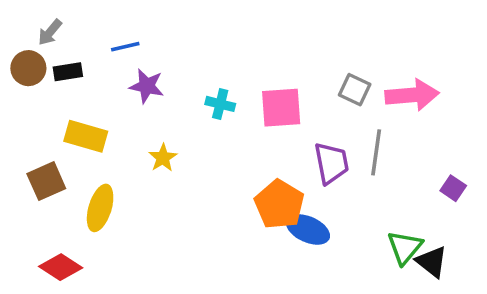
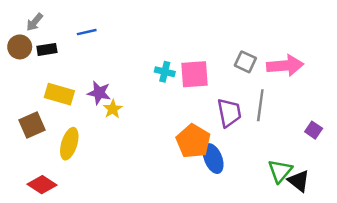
purple star: (147, 86) -> (99, 93), moved
cyan cross: (220, 104) -> (165, 72), moved
blue ellipse: (308, 229) -> (213, 159), turned 44

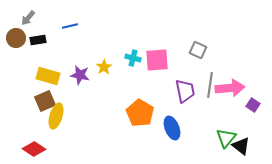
pink arrow: (285, 66) -> (230, 88), moved
yellow star: (113, 109) -> (104, 67), moved
brown square: (32, 125) -> (45, 101), moved
orange pentagon: (193, 141) -> (140, 113), moved

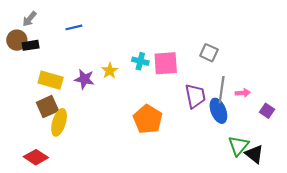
black rectangle: (38, 40) -> (31, 45), moved
pink arrow: (230, 88) -> (243, 93), size x0.5
blue ellipse: (172, 128) -> (218, 111), moved

